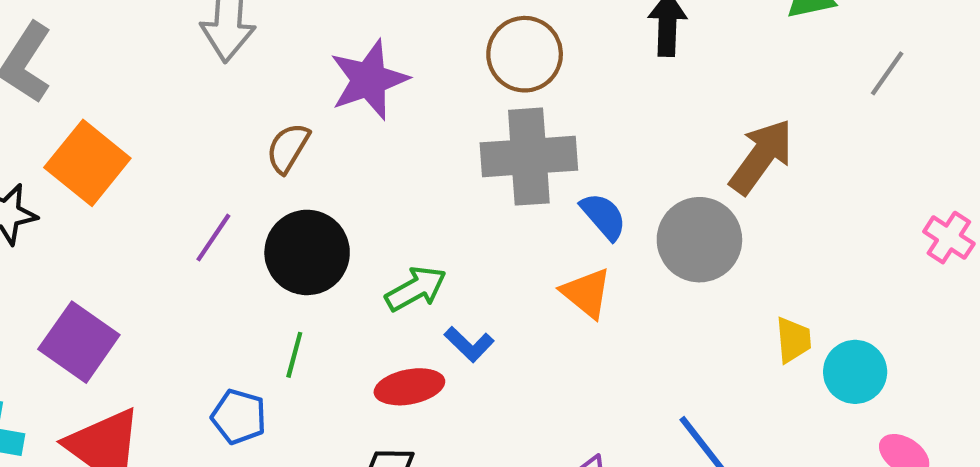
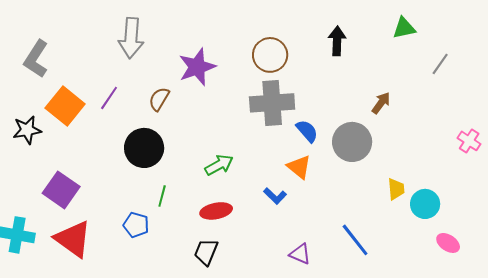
brown arrow: (761, 157) -> (381, 103), size x0.6
purple line: (213, 238) -> (109, 98), moved
black circle: (307, 252) -> (144, 148), moved
blue L-shape: (469, 344) -> (275, 196), moved

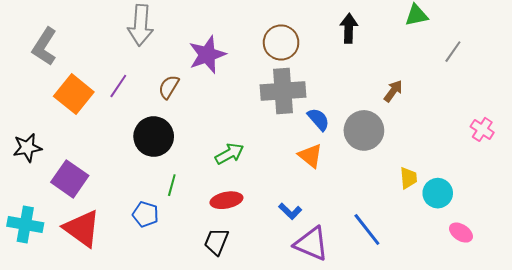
black star: (27, 130) -> (27, 148), moved
blue L-shape: (275, 196) -> (290, 211), moved
purple triangle: (300, 254) -> (311, 244), size x1.6

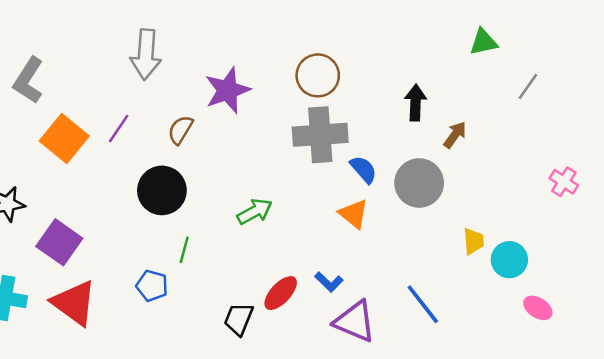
black arrow: (349, 28) -> (415, 103), moved
red ellipse: (226, 200) -> (281, 293), moved, turned -36

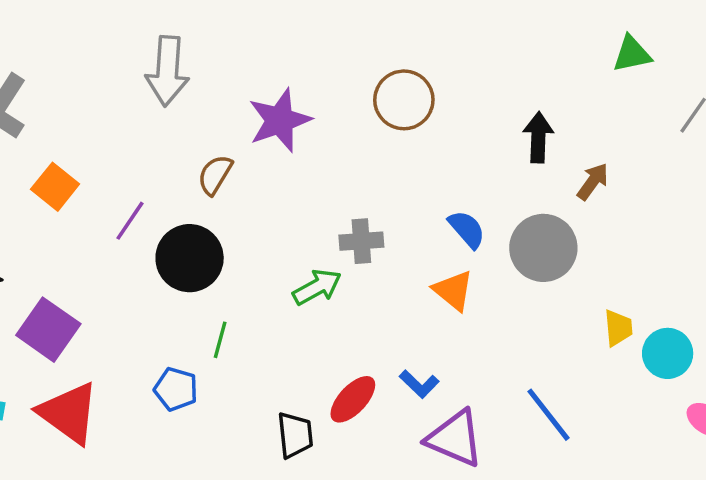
purple line: (119, 129) -> (130, 221), moved
gray cross: (320, 135) -> (361, 241), moved, size x0.6
orange square: (64, 138) -> (55, 187), size x0.7
black trapezoid: (239, 319) -> (295, 435), turned 152

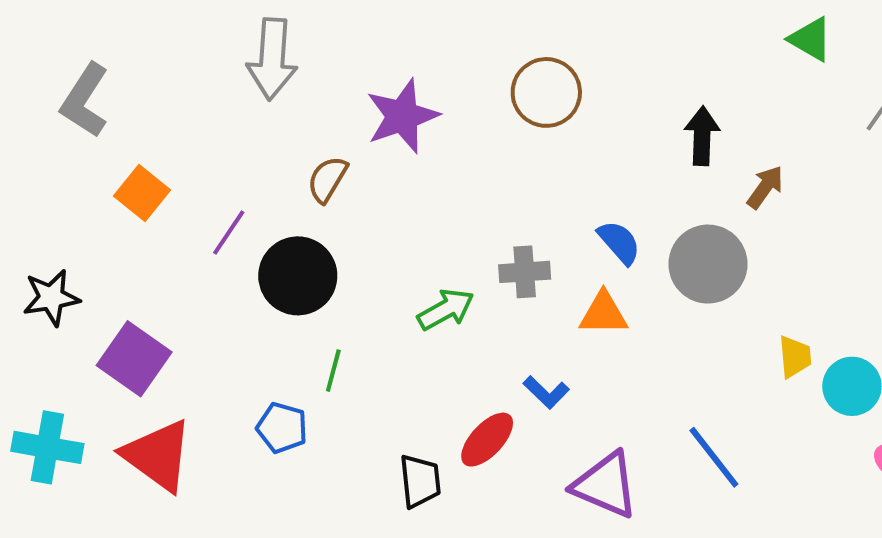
green triangle: (632, 54) -> (811, 39), turned 42
gray cross: (361, 241) -> (525, 272), moved
orange triangle: (453, 290) -> (603, 313), turned -39
blue L-shape: (419, 384) -> (546, 392), moved

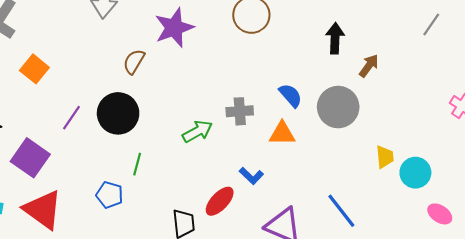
purple line: (229, 232) -> (71, 118), moved

